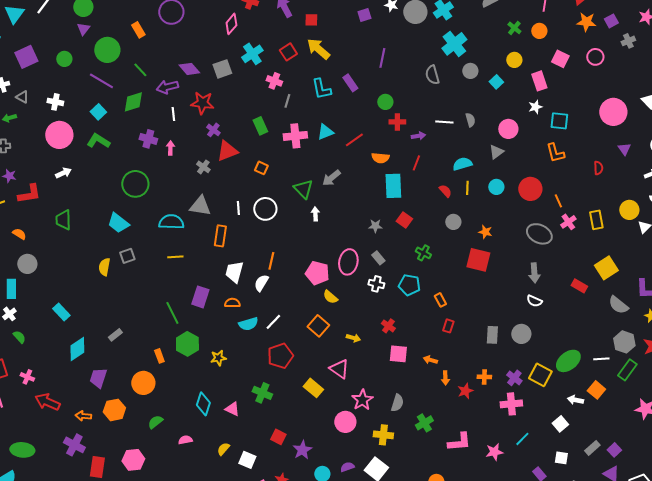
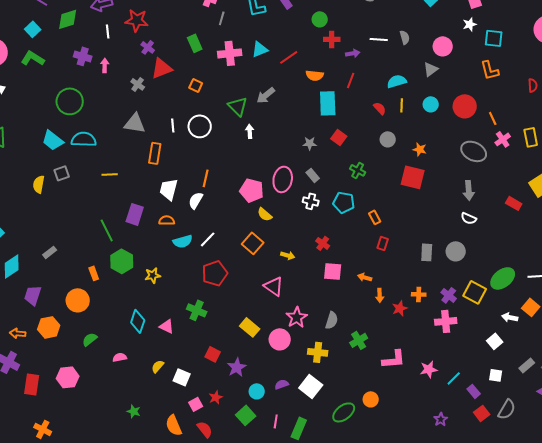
cyan semicircle: (171, 222) -> (84, 139), moved
yellow rectangle: (313, 388) -> (250, 327), moved
cyan line: (522, 439) -> (454, 378), moved

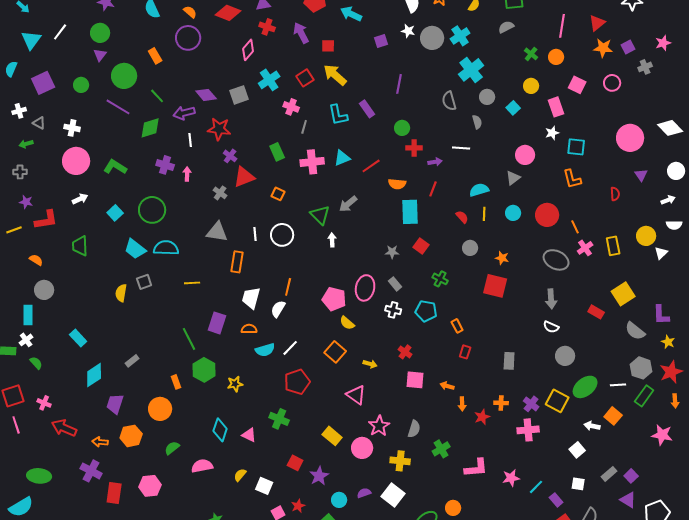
cyan square: (33, 29) -> (115, 213), moved
gray semicircle: (405, 37) -> (477, 122), moved
gray circle: (456, 251) -> (565, 356), moved
pink semicircle: (120, 357) -> (202, 466), size x1.5

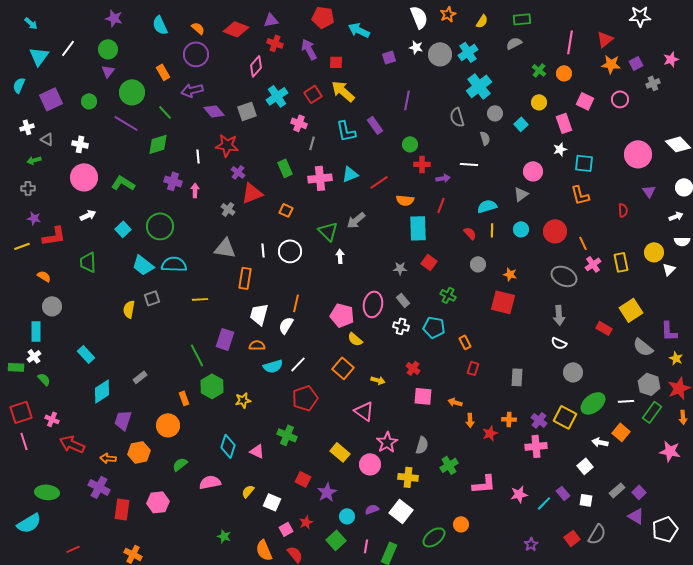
purple arrow: (184, 113) -> (192, 90), moved
purple rectangle: (556, 500) -> (563, 493), moved

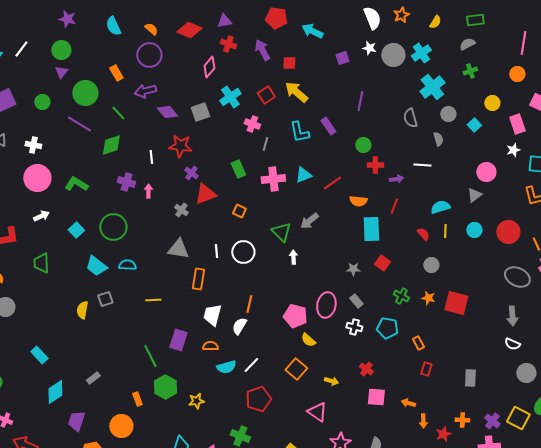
green cross: (539, 70) -> (470, 71), moved, turned 32
cyan semicircle: (174, 264) -> (127, 265), size x0.7
orange star: (510, 274) -> (428, 298), moved

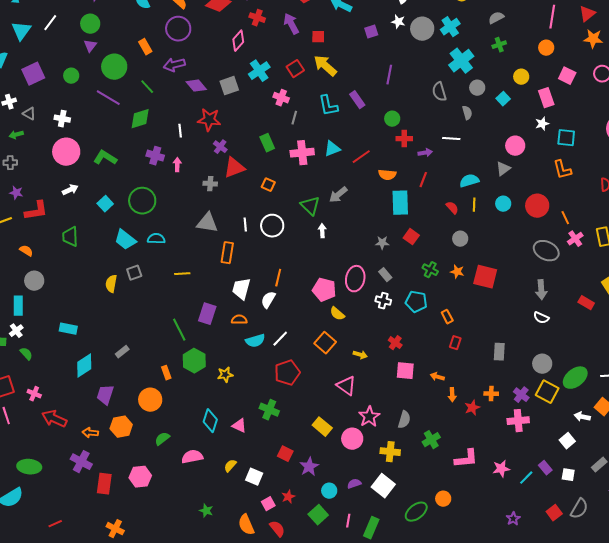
gray cross: (181, 210) -> (210, 184), turned -32
cyan rectangle: (39, 355) -> (68, 329), turned -36
gray circle: (526, 373) -> (542, 364), moved

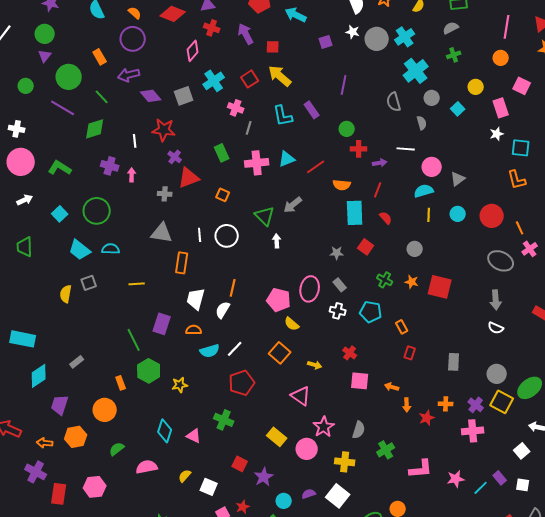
pink circle: (515, 146) -> (432, 167), moved
red semicircle: (452, 208) -> (386, 218), moved
cyan rectangle: (68, 329) -> (23, 339), size x1.4

